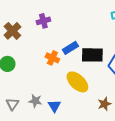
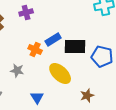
gray star: (35, 101) -> (17, 70), moved

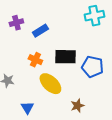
blue rectangle: (53, 40) -> (40, 31), moved
orange cross: (35, 50) -> (35, 60), moved

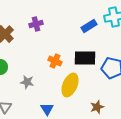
blue rectangle: (40, 31) -> (89, 26), moved
yellow ellipse: (50, 84) -> (70, 85), turned 70

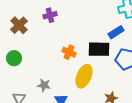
blue rectangle: (89, 26) -> (116, 32), moved
gray star: (27, 82) -> (44, 85), moved

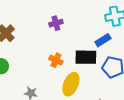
purple cross: (50, 15) -> (56, 23), moved

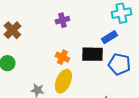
yellow ellipse: (71, 84) -> (63, 81), moved

